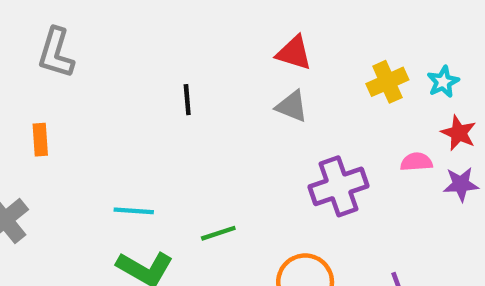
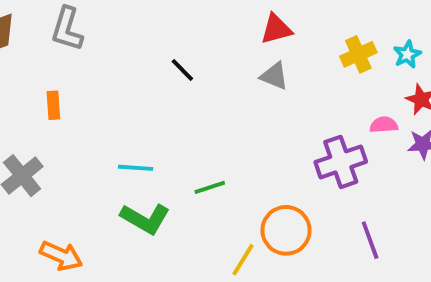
red triangle: (294, 53) -> (276, 29), turned -32
black line: (187, 100) -> (182, 70), turned -40
purple cross: (338, 186) -> (341, 162), moved

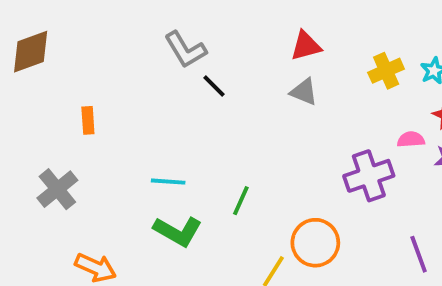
gray L-shape: (67, 29) -> (185, 50), moved, turned -48
green line: (210, 187) -> (241, 201), turned -48
purple line: (370, 240) -> (419, 254), moved

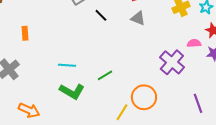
black line: (214, 86) -> (101, 15), moved
purple cross: (369, 176) -> (172, 62), turned -30
green line: (241, 201) -> (105, 75), turned 35

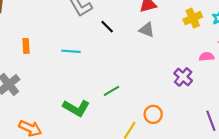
purple cross: (172, 62) -> (183, 77), size x0.7
cyan line: (67, 65) -> (71, 51), moved
orange circle: (144, 97) -> (153, 114), size x0.7

